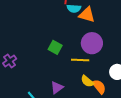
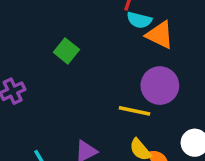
green square: (55, 47) -> (66, 51), moved

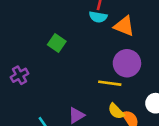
cyan semicircle: (139, 20) -> (98, 17), moved

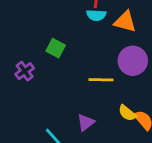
purple cross: (20, 75) -> (25, 71), moved
yellow line: (110, 83) -> (101, 80), moved

